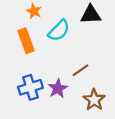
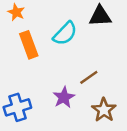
orange star: (34, 11) -> (16, 12), moved
blue cross: (30, 87) -> (17, 107), moved

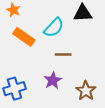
orange rectangle: (29, 45) -> (24, 37), turned -35
brown line: (89, 77) -> (63, 54), moved, turned 35

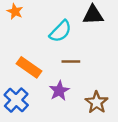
orange rectangle: (24, 37) -> (29, 67), moved
blue cross: (14, 89) -> (16, 100), turned -30

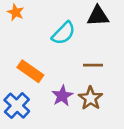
brown line: (71, 62) -> (93, 65), moved
brown star: (97, 102) -> (91, 98), moved

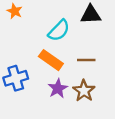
orange rectangle: (30, 71) -> (51, 60), moved
blue cross: (17, 106) -> (16, 78), moved, turned 30

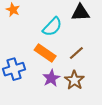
brown line: (86, 60) -> (76, 53), turned -42

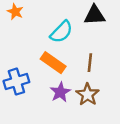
brown line: (76, 53) -> (90, 63), turned -42

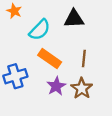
black triangle: (95, 15) -> (74, 19), moved
cyan semicircle: (61, 32) -> (40, 30), moved

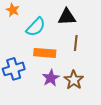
orange rectangle: (50, 59) -> (45, 53), turned -30
brown line: (84, 59) -> (76, 43), moved

